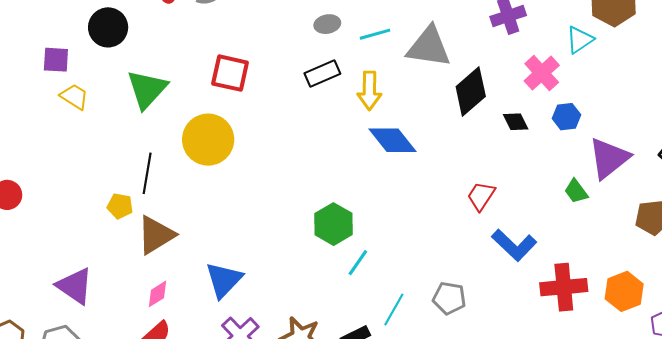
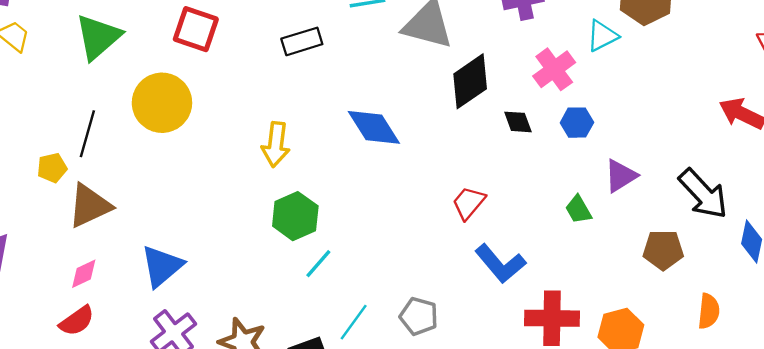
yellow arrow: (369, 91) -> (276, 144), moved
purple triangle: (609, 158) -> (621, 176), size x0.7
yellow pentagon: (120, 206) -> (52, 168), turned -30

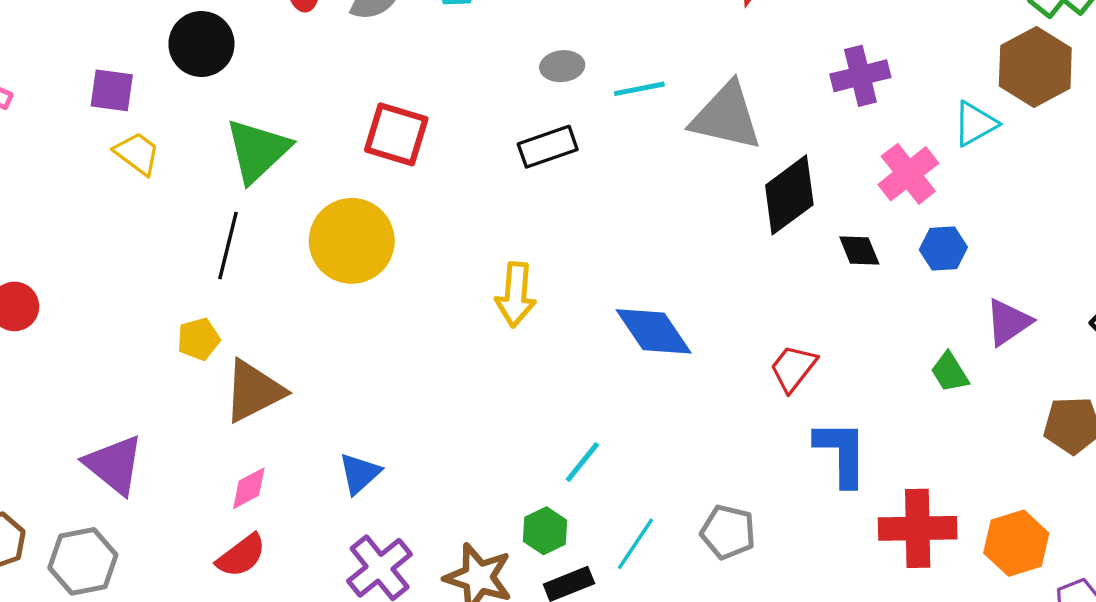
blue diamond: (374, 127) -> (654, 331), moved
black line: (87, 134) -> (228, 246), moved
green hexagon: (295, 216) -> (545, 531), moved, size x0.7
blue L-shape: (500, 264) -> (841, 453), turned -138
blue triangle: (162, 266) -> (360, 473), size x0.7

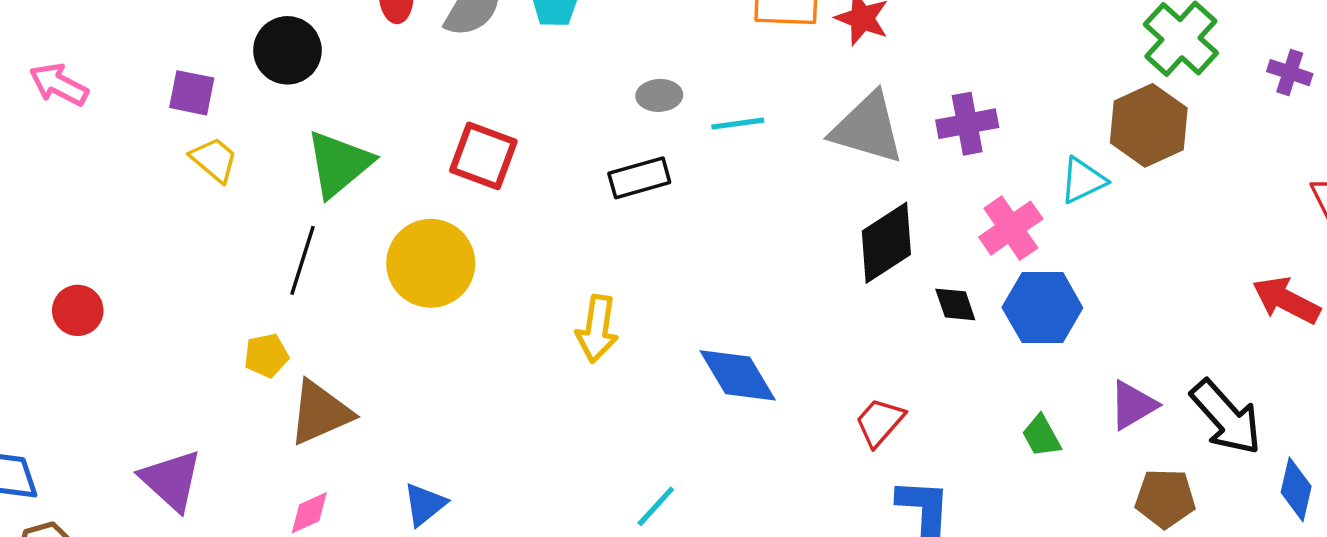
gray triangle: (726, 117) -> (868, 128), moved
blue hexagon: (943, 249) -> (1042, 308), size x1.6
purple triangle: (1008, 322) -> (1133, 405), moved

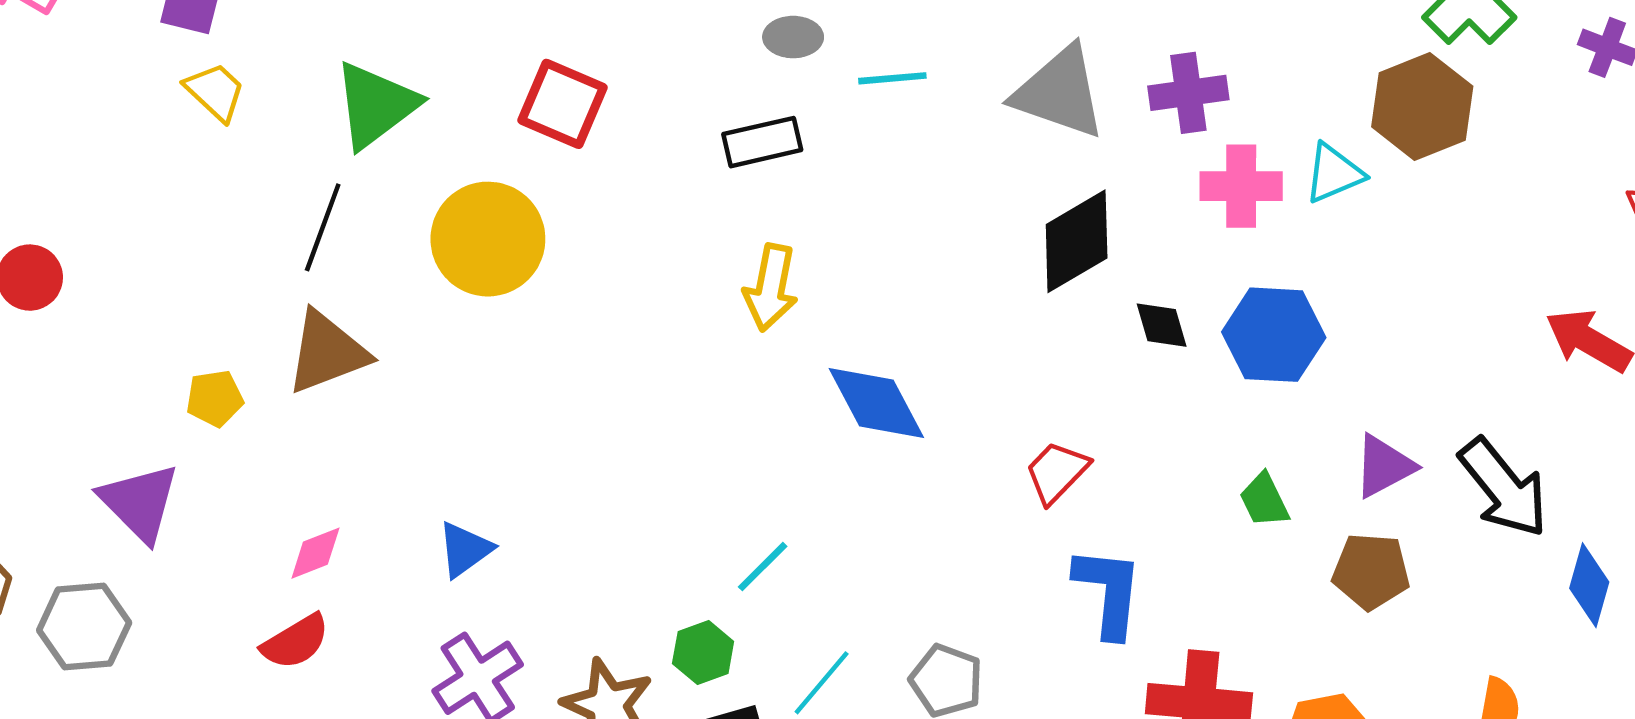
pink cross: (1011, 228) -> (1241, 186), moved, turned 32
yellow arrow: (597, 329) -> (771, 288), moved
yellow pentagon: (266, 355) -> (215, 398), moved
brown triangle: (320, 413) -> (327, 352), moved
brown pentagon: (1165, 498) -> (1371, 571), moved

